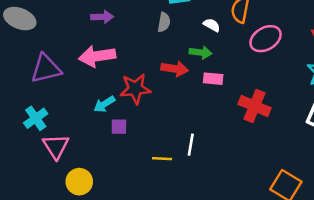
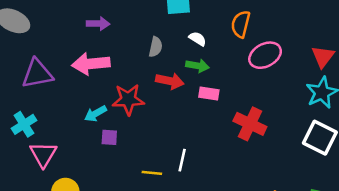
gray semicircle: (164, 22) -> (156, 47), moved
white semicircle: (212, 25) -> (198, 39), moved

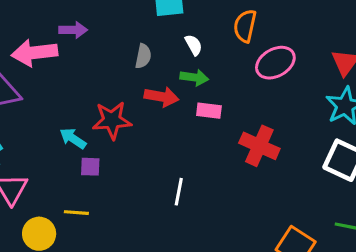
white semicircle: (198, 39) -> (194, 45), turned 30
pink arrow: (91, 64) -> (34, 53), moved
cyan arrow: (95, 114) -> (73, 138), turned 65
yellow line: (152, 173) -> (76, 213), moved

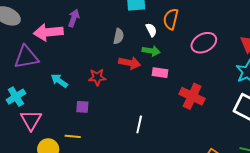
orange semicircle: (245, 26) -> (171, 19), moved
purple arrow: (73, 30) -> (74, 18), turned -72
red star: (112, 120) -> (97, 77), size x0.7
cyan arrow: (73, 138) -> (59, 81), moved

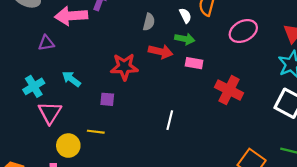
purple triangle: (26, 57) -> (46, 43), size x0.6
red star: (97, 77) -> (124, 67), size x1.4
cyan arrow: (59, 81) -> (71, 79), moved

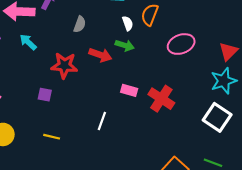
gray semicircle: (149, 22) -> (80, 24), moved
pink rectangle: (194, 63) -> (129, 90), moved
cyan arrow: (71, 79) -> (28, 42), moved
yellow line: (96, 132) -> (52, 137), moved

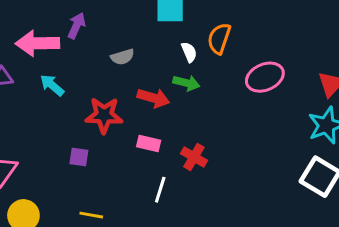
gray semicircle: (80, 24) -> (123, 57), turned 56
pink rectangle: (129, 90) -> (149, 143), moved
red cross: (161, 99) -> (194, 157), moved, size x0.7

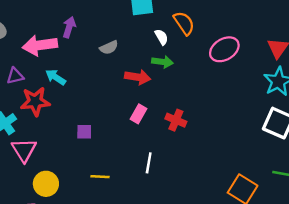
orange semicircle: (219, 38) -> (184, 23), turned 135
red star: (104, 115) -> (35, 102), moved
pink rectangle: (149, 143) -> (138, 114), turned -66
white line: (160, 190) -> (149, 163), moved

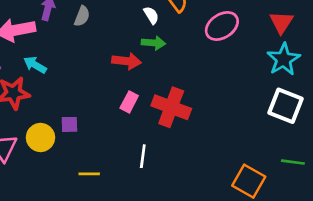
gray semicircle: (109, 48) -> (82, 16), moved, turned -42
red cross: (176, 120) -> (171, 107), size x1.6
yellow circle: (46, 184) -> (40, 138), moved

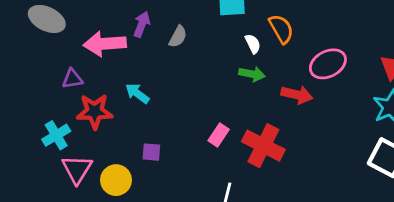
red arrow: (127, 61) -> (297, 95), moved
cyan arrow: (35, 65) -> (137, 93), moved
yellow circle: (40, 138) -> (116, 180), moved

